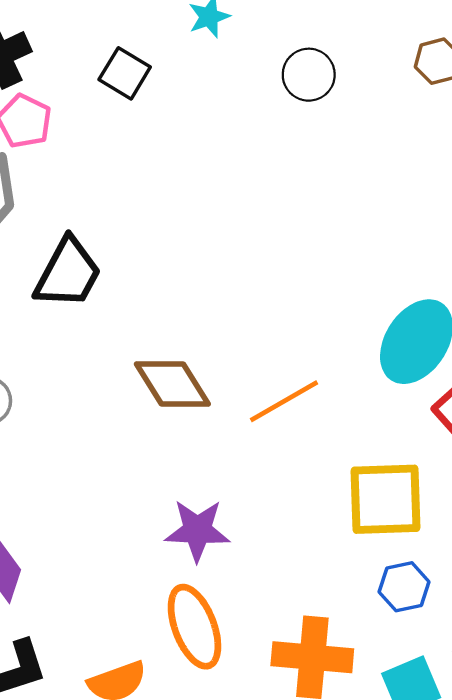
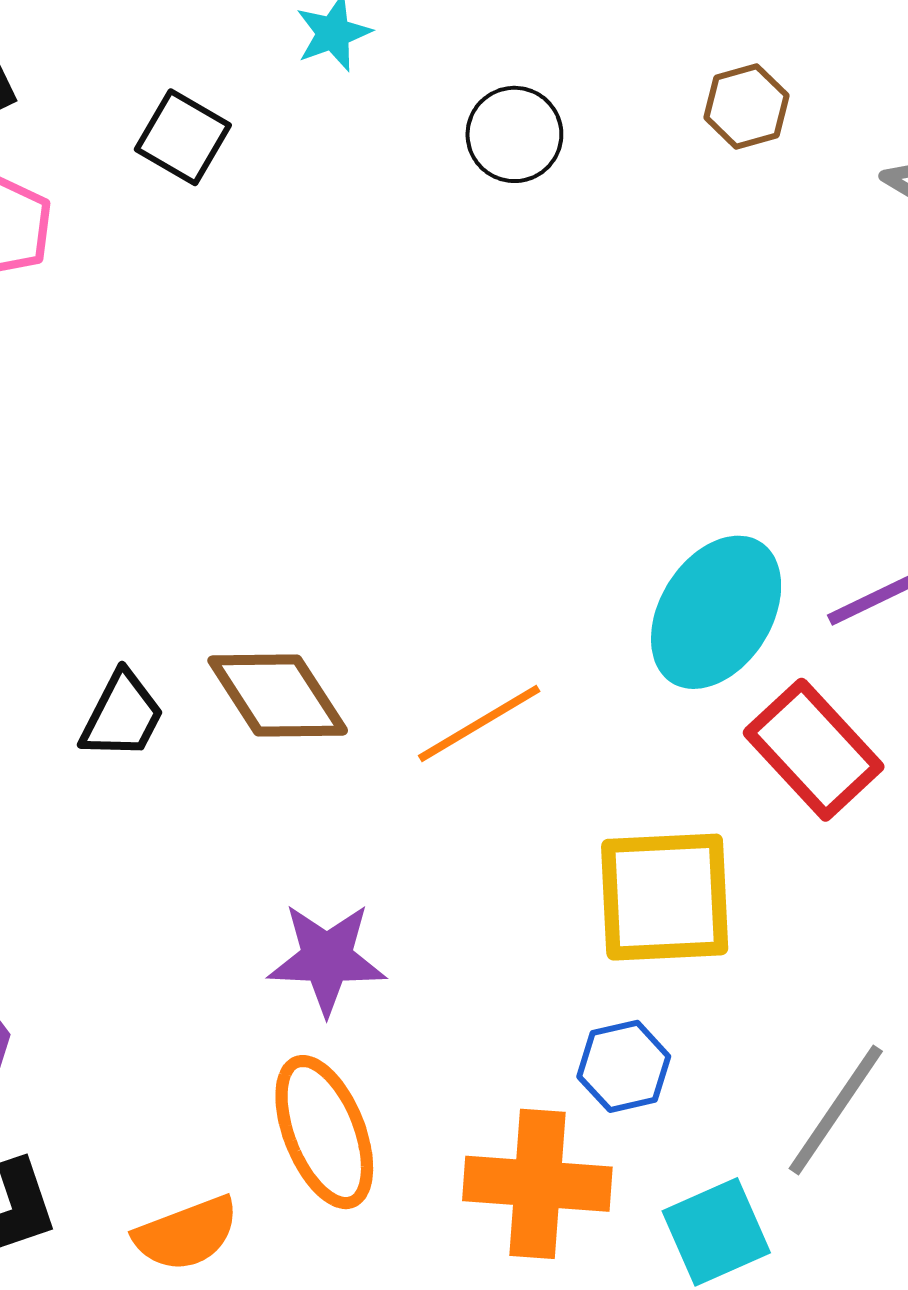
black trapezoid: (68, 273) -> (122, 715), moved, size x0.7
blue hexagon: (404, 587) -> (624, 1066), moved

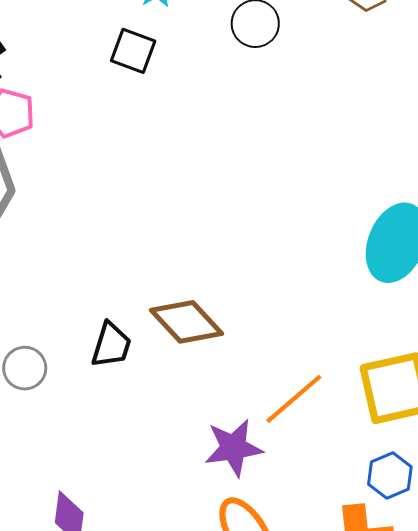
black square: (183, 137) -> (133, 51), moved
orange line: (479, 724) -> (294, 399), moved

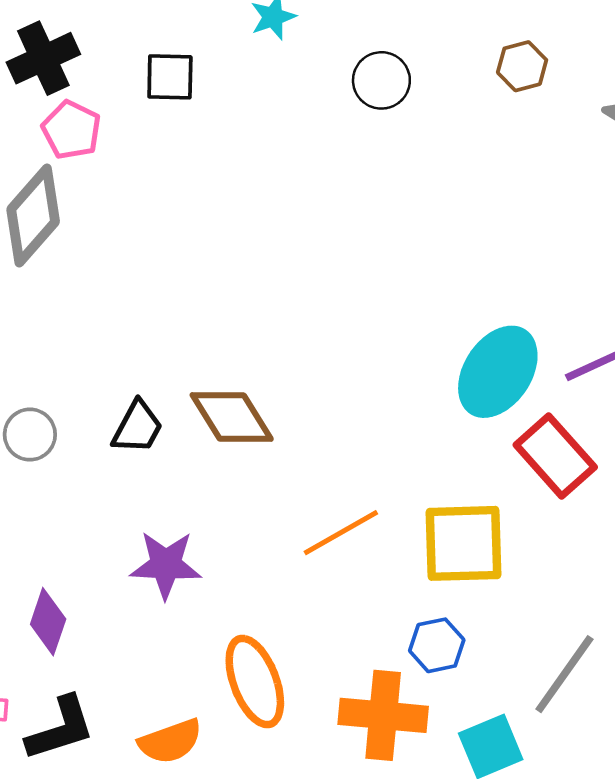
black square: (133, 51) -> (170, 77), moved, turned -30
purple star: (234, 448) -> (166, 565), moved

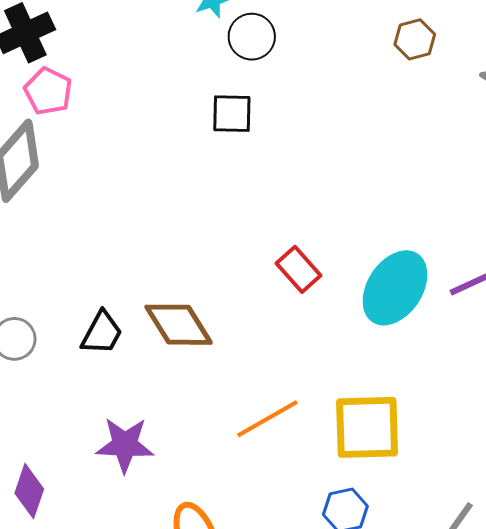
black square: (170, 77) -> (232, 114), moved
black circle: (381, 80) -> (252, 37), moved
red rectangle: (555, 456) -> (299, 269), moved, size x0.7

